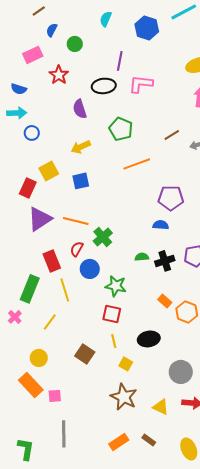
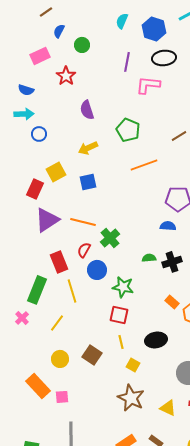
cyan semicircle: (106, 19) -> (122, 21), moved
black ellipse: (104, 86) -> (164, 58), moved
yellow circle: (39, 358) -> (60, 359), moved

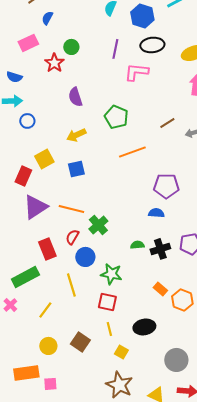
green circle: (82, 45) -> (71, 47), moved
green rectangle: (37, 290) -> (25, 277), turned 40
yellow line: (72, 291) -> (71, 285), moved
orange rectangle: (38, 386) -> (26, 373), turned -55

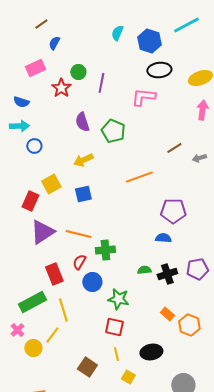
purple line: (115, 49) -> (101, 83), moved
green pentagon: (116, 117) -> (113, 131), moved
green cross: (98, 225) -> (105, 250), turned 36
yellow line: (71, 285) -> (63, 310), moved
yellow circle: (48, 346) -> (33, 348), moved

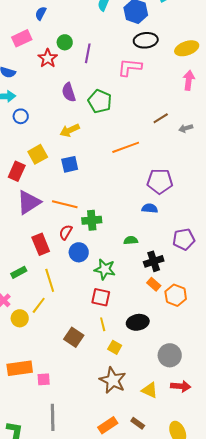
black cross: (167, 274) -> (154, 261), moved
green rectangle: (32, 302) -> (19, 272), size x0.6

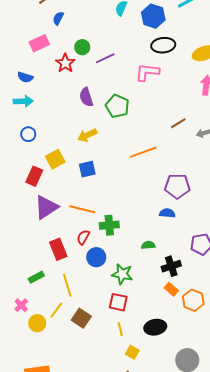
purple line: (88, 53) -> (105, 58), turned 54
blue circle: (21, 116) -> (28, 134), moved
brown square: (74, 337) -> (81, 318), moved

